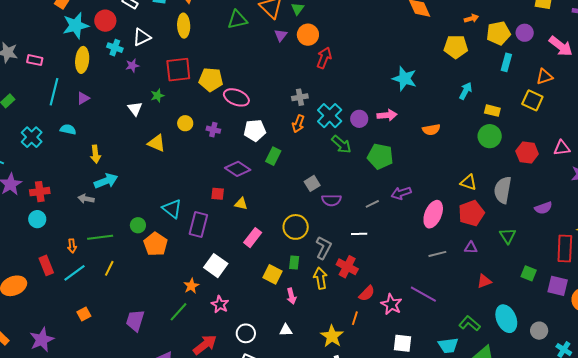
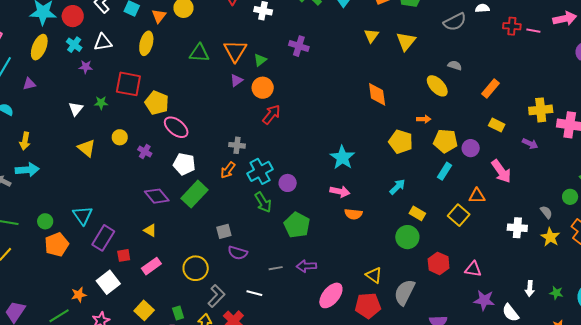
pink arrow: (387, 115) -> (340, 192), moved
green rectangle: (273, 156) -> (195, 194), size x1.5
red square: (218, 194) -> (124, 255), moved, turned -32
green rectangle: (294, 262) -> (178, 313), moved, turned -40
yellow square: (272, 274) -> (144, 310), moved

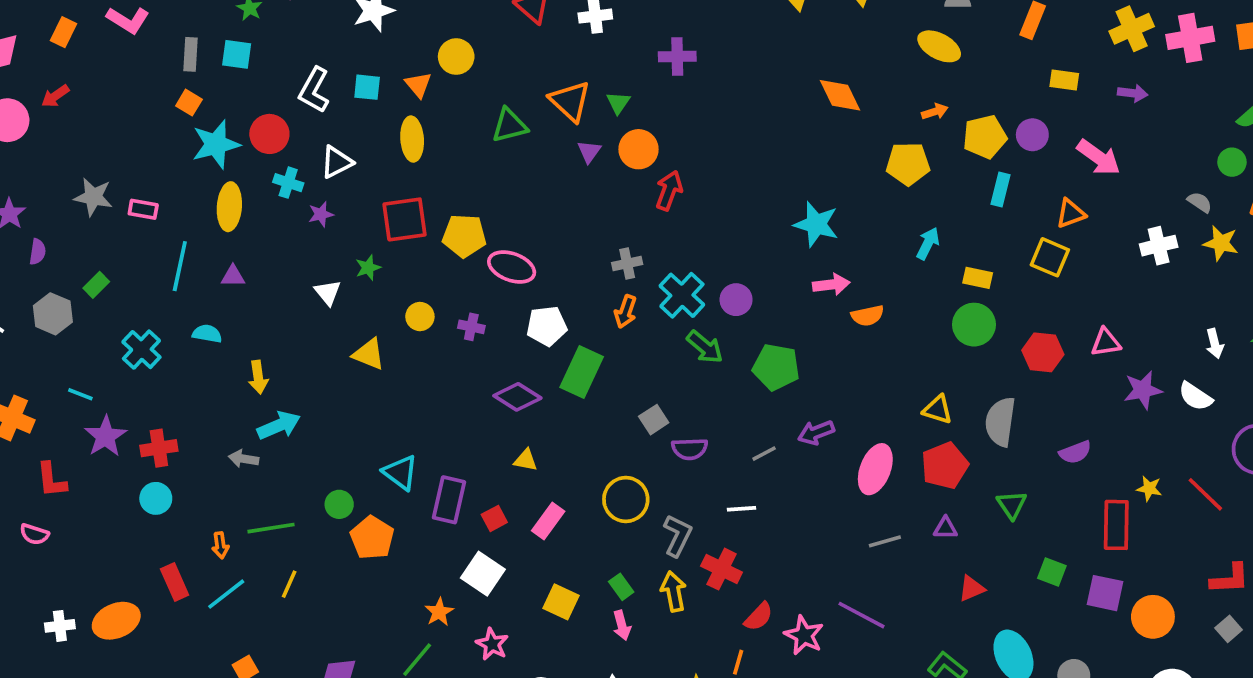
purple triangle: (29, 84) -> (233, 276), turned 32

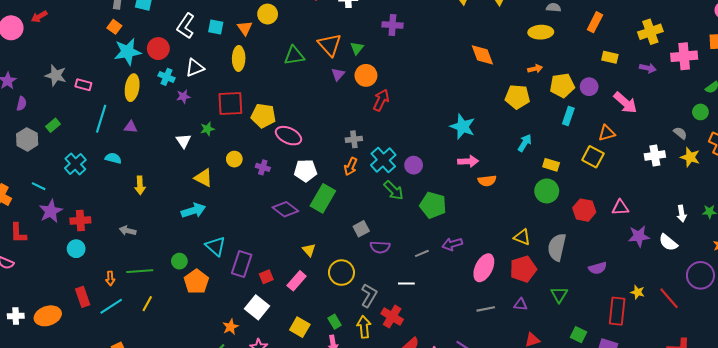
pink cross: (1190, 38) -> (684, 56), moved
yellow ellipse: (939, 46) -> (541, 32), turned -35
cyan arrow: (279, 425) -> (193, 211), moved
yellow triangle: (526, 460) -> (309, 250), moved, turned 32

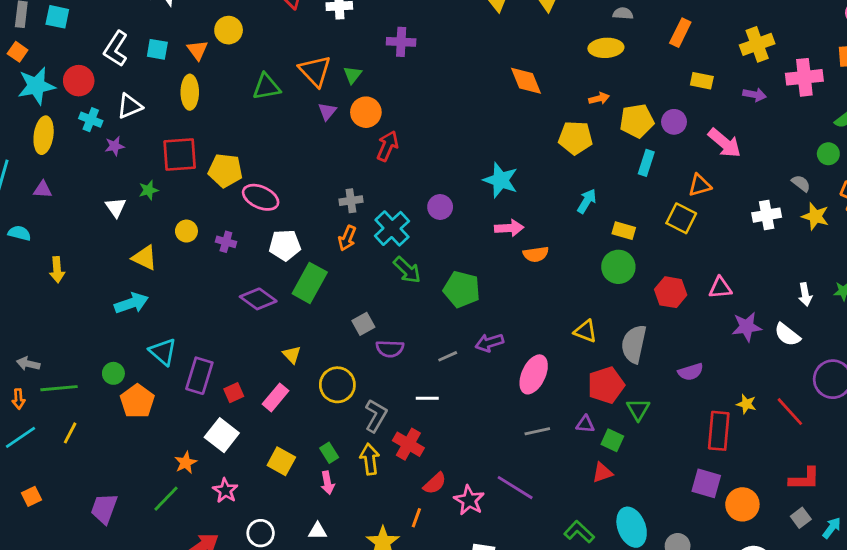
purple circle: (414, 165) -> (440, 207), moved
gray arrow: (128, 231) -> (28, 364), moved
red pentagon: (523, 269) -> (606, 385), moved
green square: (578, 335) -> (612, 440), moved

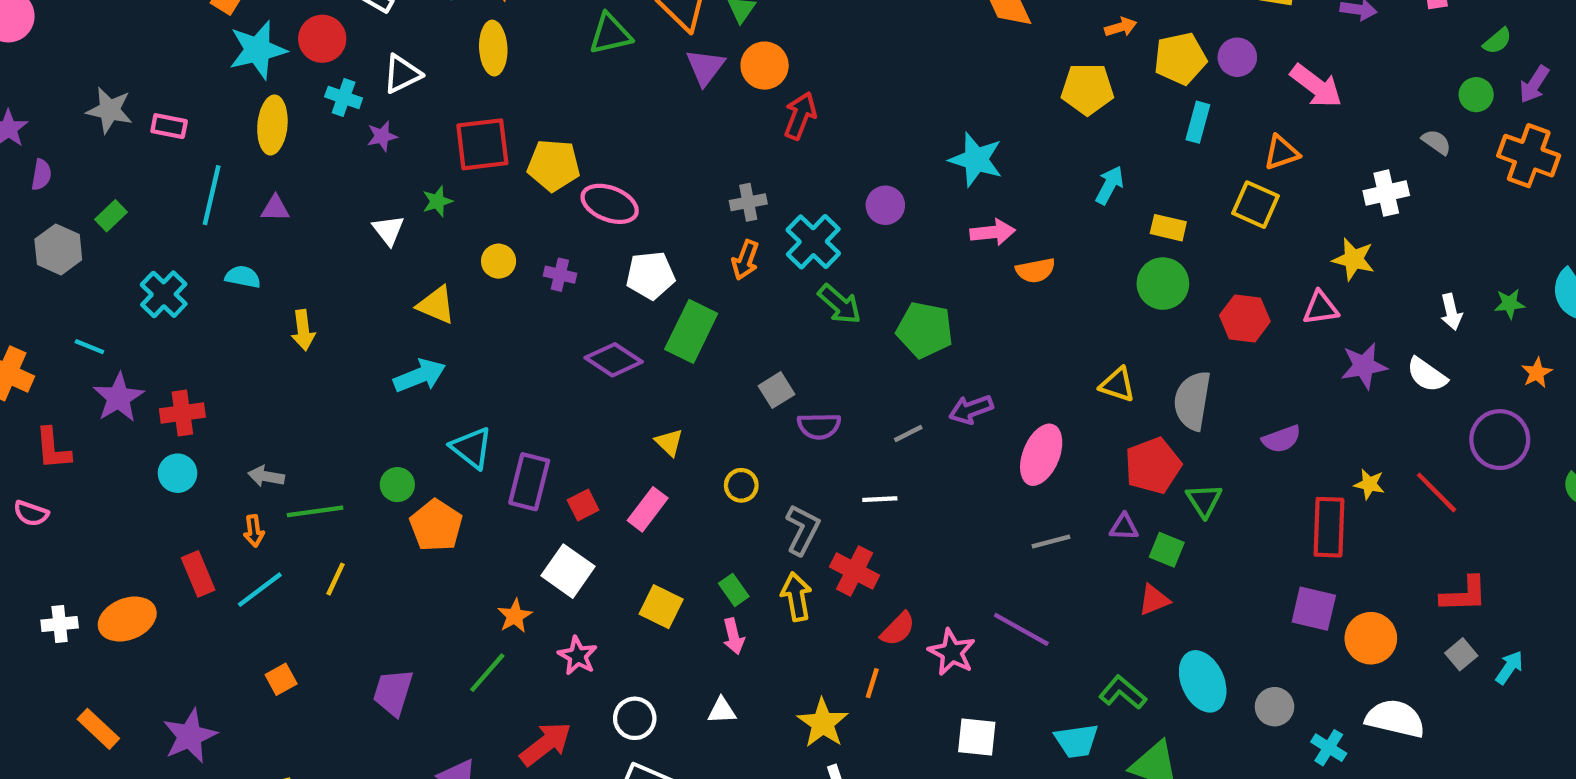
purple triangle: (327, 111) -> (705, 67), size x1.4
yellow star: (815, 216) -> (1353, 259), moved
yellow circle: (337, 385) -> (741, 485), size x0.6

